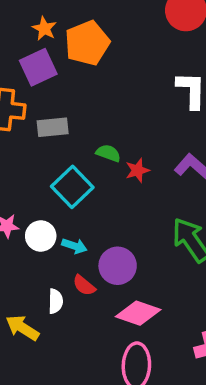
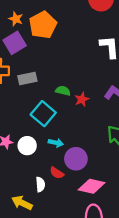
cyan arrow: (74, 246) -> (56, 143), moved

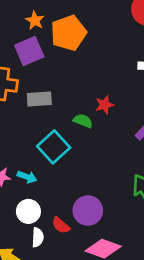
red star: (82, 99) -> (104, 105), moved
cyan arrow: (56, 143) -> (27, 177), moved
white circle: (27, 146) -> (28, 211), moved

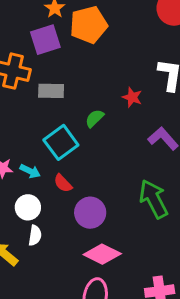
red star: (104, 105) -> (132, 97), moved, turned 30
green semicircle: (83, 121) -> (94, 118), turned -72
red semicircle: (61, 225) -> (63, 183), moved

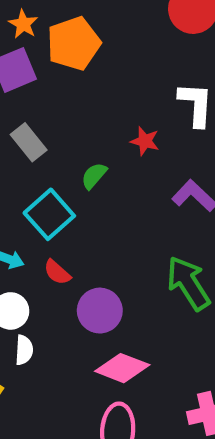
gray rectangle: (51, 91) -> (29, 142), turned 55

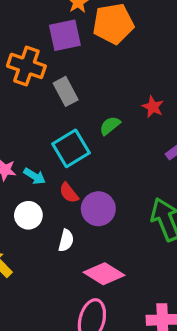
purple circle: (100, 311) -> (98, 209), moved
white semicircle: (24, 350) -> (66, 240), moved

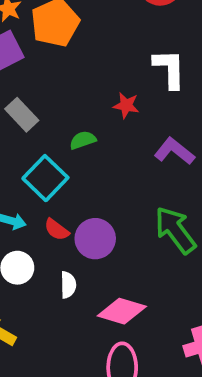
green semicircle: (110, 126) -> (83, 140), turned 35

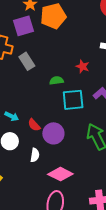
cyan square: (45, 178) -> (73, 100), moved, turned 30

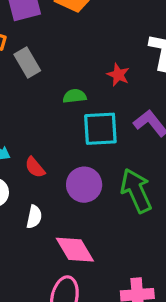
purple circle: (53, 133) -> (84, 185), moved
pink diamond: (60, 174) -> (75, 250), turned 30

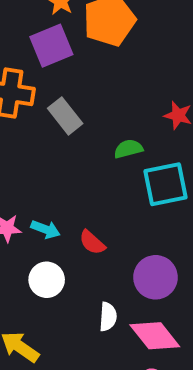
purple circle: (84, 185) -> (155, 277), moved
white semicircle: (34, 217) -> (108, 317), moved

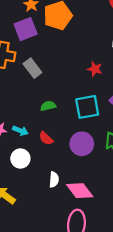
green semicircle: (128, 149) -> (48, 106), moved
purple circle: (155, 277) -> (82, 144), moved

